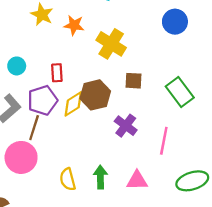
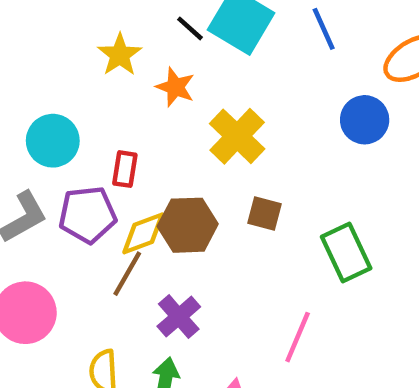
cyan circle: (17, 66) -> (53, 141), size x1.5
purple cross: (126, 126) -> (179, 317), moved
brown line: (34, 128) -> (127, 274), moved

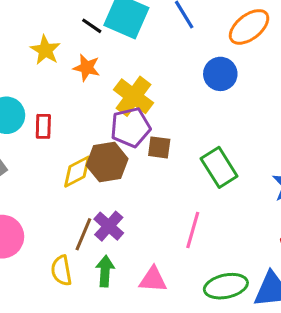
red rectangle: (125, 169) -> (43, 126), moved
purple pentagon: (88, 215) -> (131, 127), moved
brown line: (127, 274) -> (83, 234), moved

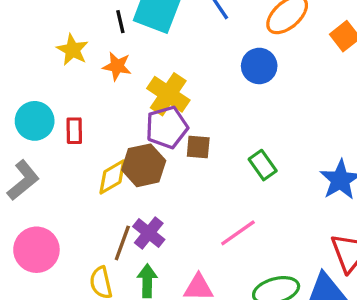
black line: (92, 26) -> (120, 22), turned 45
green rectangle: (219, 167) -> (263, 165), size x0.7
pink line: (193, 230) -> (238, 233), turned 42

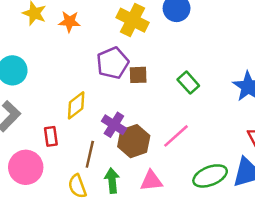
yellow cross: (168, 94) -> (132, 20), moved
red rectangle: (74, 131) -> (51, 136), moved
brown hexagon: (144, 165) -> (134, 141), moved
purple cross: (149, 233) -> (114, 125), moved

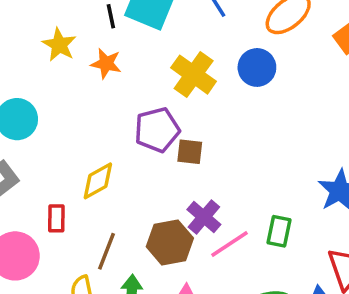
green rectangle: (188, 83) -> (279, 231), moved, turned 45
purple cross: (114, 125) -> (204, 217), moved

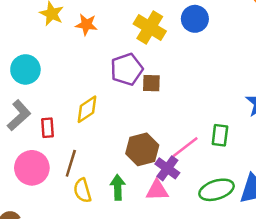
purple cross: (204, 217) -> (167, 168), moved
red rectangle: (56, 218) -> (47, 128), moved
brown line: (106, 251) -> (71, 163), moved

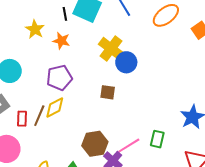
blue circle: (195, 19) -> (126, 62), moved
purple pentagon: (127, 69) -> (59, 78), moved
brown line: (71, 163) -> (39, 116), moved

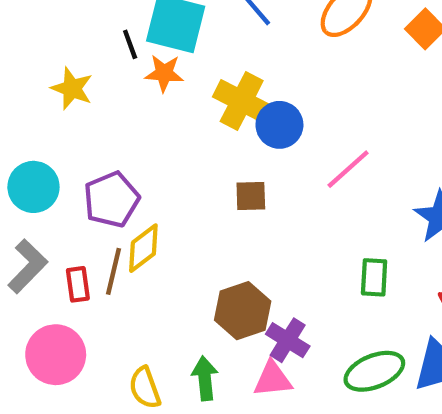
orange star: (61, 41) -> (164, 73), moved
purple pentagon: (59, 78) -> (111, 200), moved
pink line: (129, 146) -> (348, 169), moved

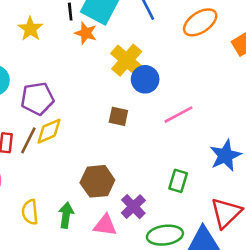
purple cross: (288, 340) -> (133, 207), moved

